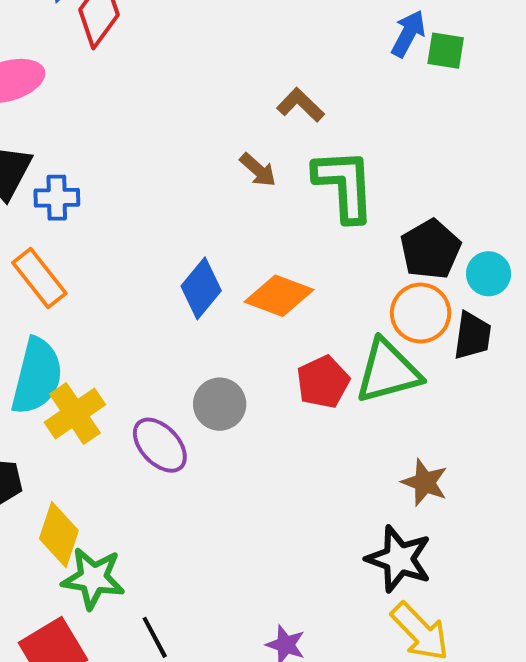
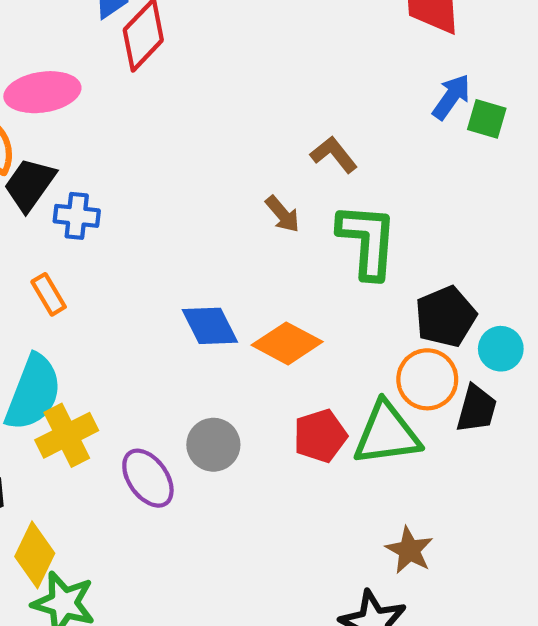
orange rectangle: (39, 278) -> (49, 294), size x0.7
blue diamond: (201, 288) -> (210, 326), turned -74

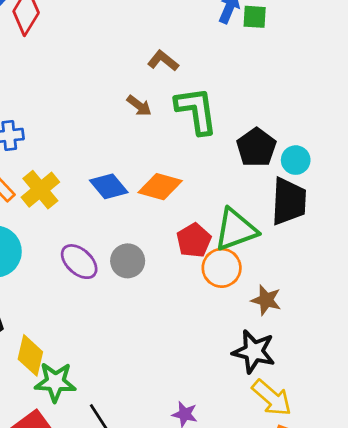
orange circle: (427, 379) -> (222, 268), moved
black trapezoid: (476, 409) -> (289, 201), size x1.5
yellow cross: (67, 435) -> (40, 190), moved
purple ellipse: (148, 478) -> (79, 262), moved

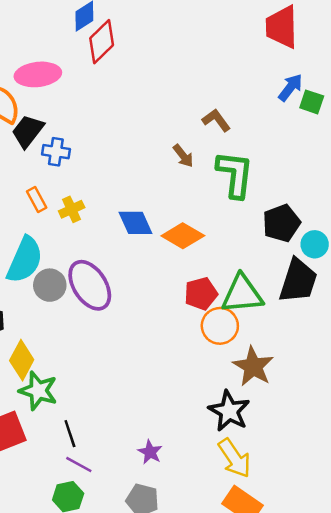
yellow cross: (40, 190) -> (72, 209), size x0.7
gray circle: (128, 261) -> (50, 285), moved
purple ellipse: (79, 262) -> (90, 285), size x1.4
brown star: (266, 300) -> (253, 366), size x1.4

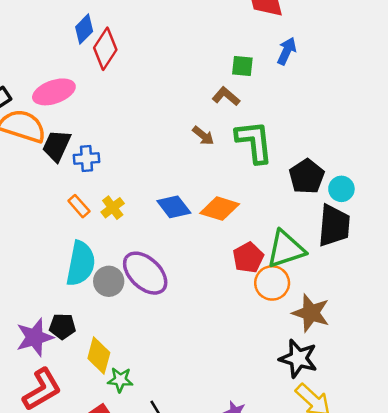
green square: (312, 102) -> (242, 66), moved
green star: (38, 391) -> (120, 380), size x0.7

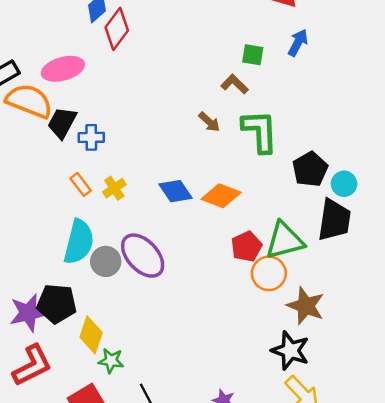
black pentagon: (62, 326) -> (57, 304), size x1.5

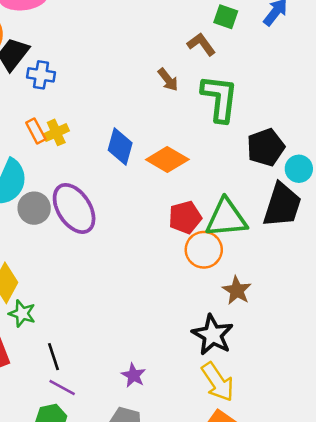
orange rectangle: (81, 184) -> (36, 131), moved
blue diamond: (175, 191) -> (120, 147), turned 40
brown star: (306, 306) -> (237, 290), size x0.7

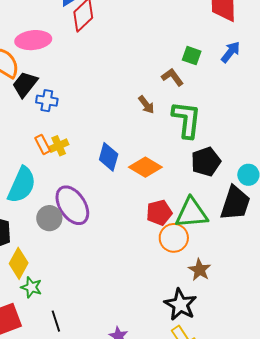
black pentagon: (266, 147) -> (206, 162), moved
gray circle: (34, 208) -> (49, 218), moved

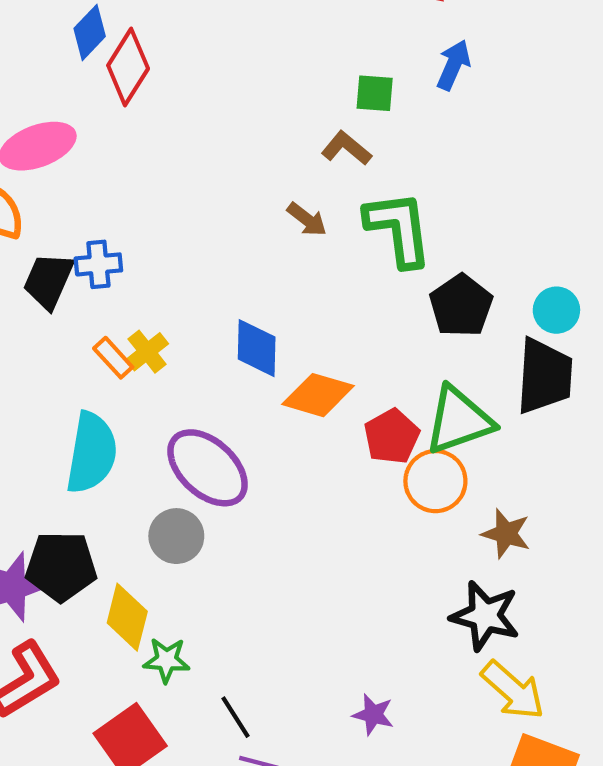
black trapezoid: (25, 84) -> (49, 281), moved
orange diamond: (145, 167) -> (318, 395), moved
gray circle: (49, 218) -> (176, 536), moved

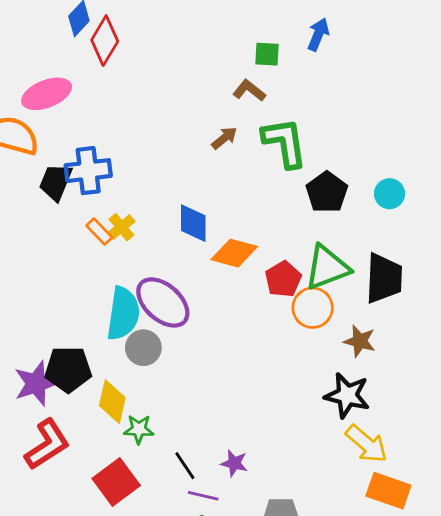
brown arrow: (307, 219) -> (224, 138), turned -76
blue cross: (98, 264) -> (88, 171), size x1.5
black trapezoid: (544, 376) -> (384, 278), moved
cyan semicircle: (92, 453) -> (123, 314), moved
purple star: (373, 715) -> (234, 463), moved

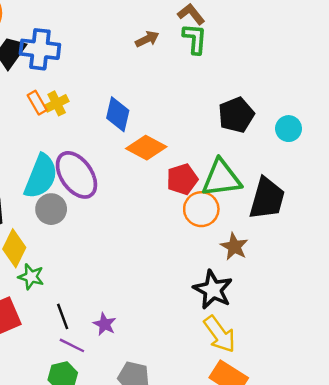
brown arrow: (224, 138) -> (147, 39), moved
green L-shape: (285, 143) -> (195, 39), moved, size x0.7

